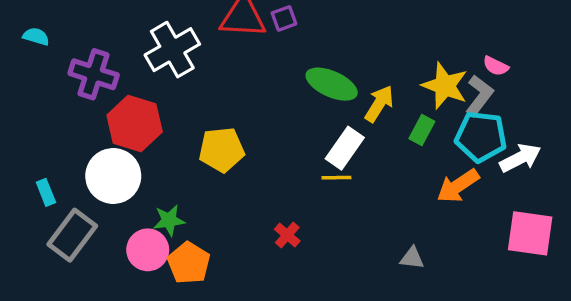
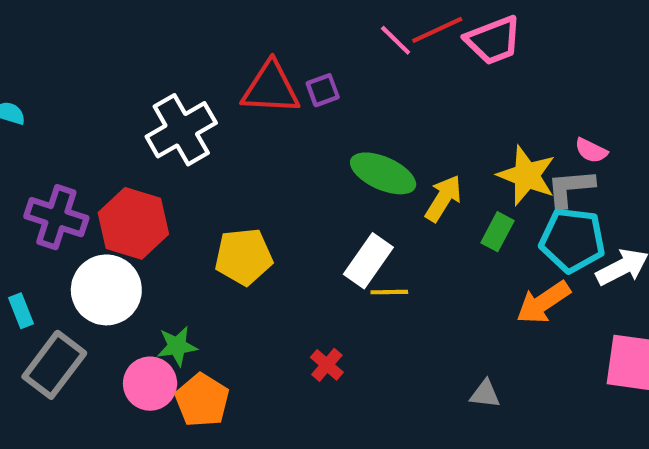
purple cross: (94, 74) -> (56, 217), moved
gray L-shape: (479, 96) -> (570, 188), turned -132
white rectangle: (345, 148) -> (368, 261), moved

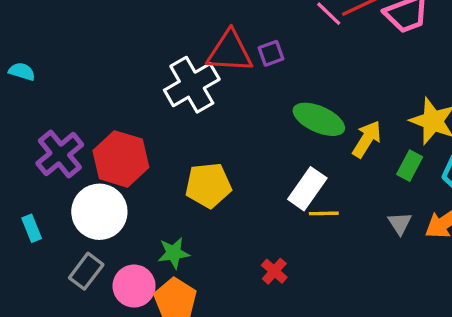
white cross: (181, 130) -> (192, 85), moved
purple cross: (56, 217) -> (60, 154), turned 33
green star: (177, 346) -> (174, 253), moved
gray rectangle: (54, 365) -> (86, 271), moved, size x0.7
gray triangle: (485, 394) -> (400, 223), moved, turned 50

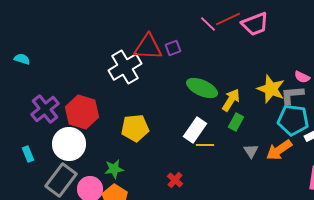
green rectangle: (410, 166) -> (236, 122), moved
gray rectangle: (86, 271) -> (61, 180), size x1.5

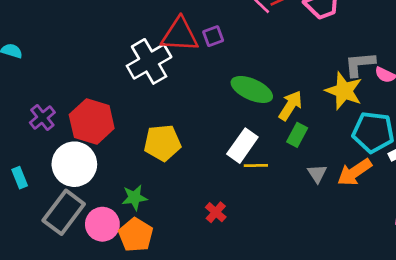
gray L-shape: (292, 95) -> (360, 64), moved
purple cross: (45, 109) -> (42, 118), size x0.7

